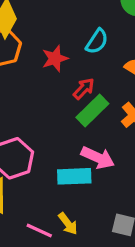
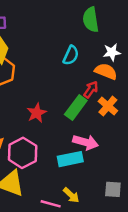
red star: (55, 59) -> (37, 113), moved
red arrow: (84, 89) -> (91, 89), moved

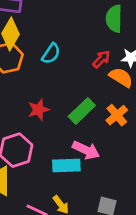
cyan semicircle: (71, 55) -> (51, 54), moved
red arrow: (91, 89) -> (101, 59), moved

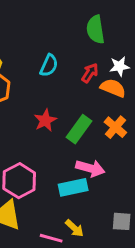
cyan semicircle: (51, 54) -> (49, 65), moved
red star: (38, 110) -> (45, 120), moved

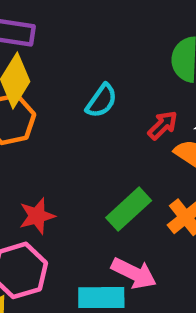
red star: (45, 120) -> (37, 216), moved

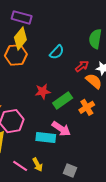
red star: (37, 216) -> (43, 91), moved

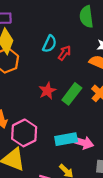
red arrow: (82, 66) -> (65, 53), moved
pink arrow: (61, 129) -> (82, 142), moved

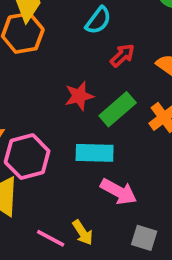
red arrow: (65, 53) -> (122, 55), moved
cyan rectangle: (66, 139) -> (95, 153), moved

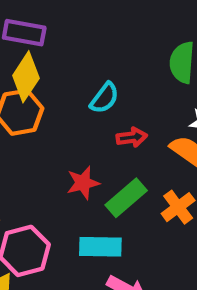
red arrow: (122, 55) -> (132, 137), turned 35

